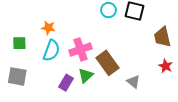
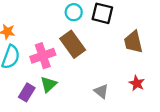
brown rectangle: (107, 63) -> (73, 44), moved
red star: (166, 66) -> (137, 83), moved

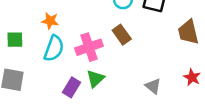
brown rectangle: (73, 44) -> (122, 35), size x0.7

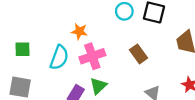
orange star: (50, 21) -> (79, 31), moved
brown rectangle: (122, 35) -> (139, 54), moved

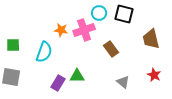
pink cross: (92, 56) -> (84, 30), moved
green triangle: (98, 86) -> (77, 76), turned 42

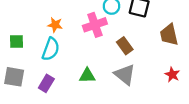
orange star: (61, 30) -> (55, 25), moved
gray triangle: (123, 82) -> (125, 75), moved, size x1.5
purple rectangle: (58, 83) -> (46, 83), moved

